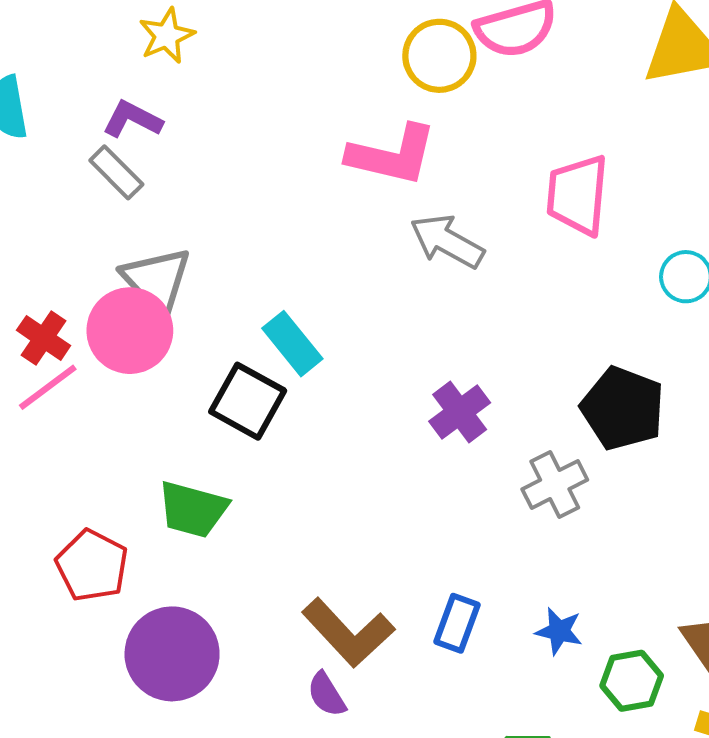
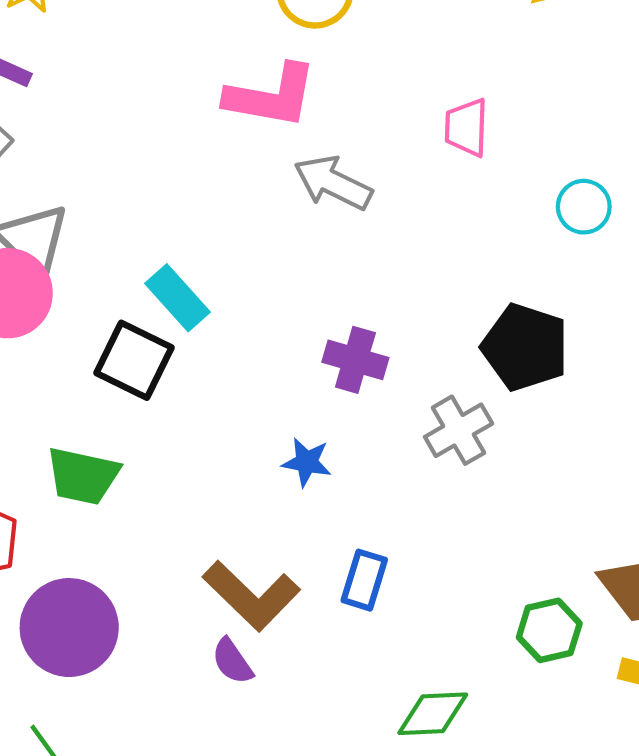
pink trapezoid: (578, 195) -> (466, 127), size x0.7
purple cross: (460, 412) -> (355, 360), turned -34
blue star: (559, 631) -> (307, 462), moved

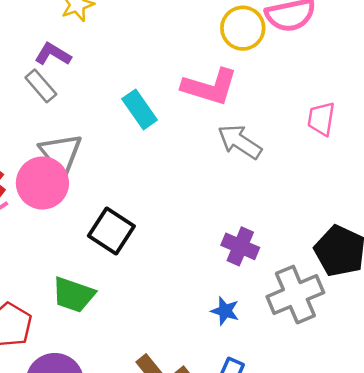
cyan rectangle: (178, 298) -> (140, 109), moved
gray cross: (459, 430) -> (295, 295), size x1.4
blue star: (307, 462) -> (225, 311), moved

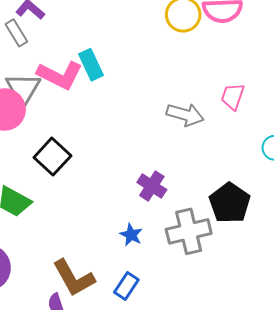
pink L-shape: (210, 87) -> (60, 75), moved
gray arrow: (240, 142) -> (185, 115), moved, turned 153

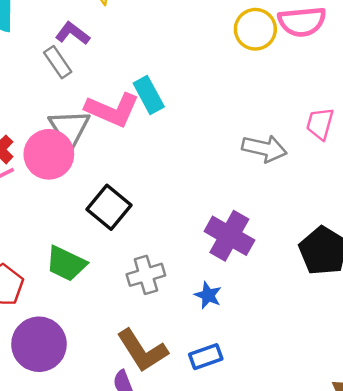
purple cross: (152, 186) -> (229, 236), size x1.4
gray cross: (189, 231) -> (146, 275), moved, size x0.7
blue rectangle: (126, 286) -> (206, 357), turned 40

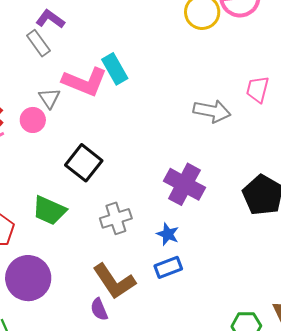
gray triangle: (69, 129) -> (49, 98), size x0.6
pink circle: (49, 154) -> (33, 120), size x0.6
blue rectangle: (206, 357) -> (168, 267), moved

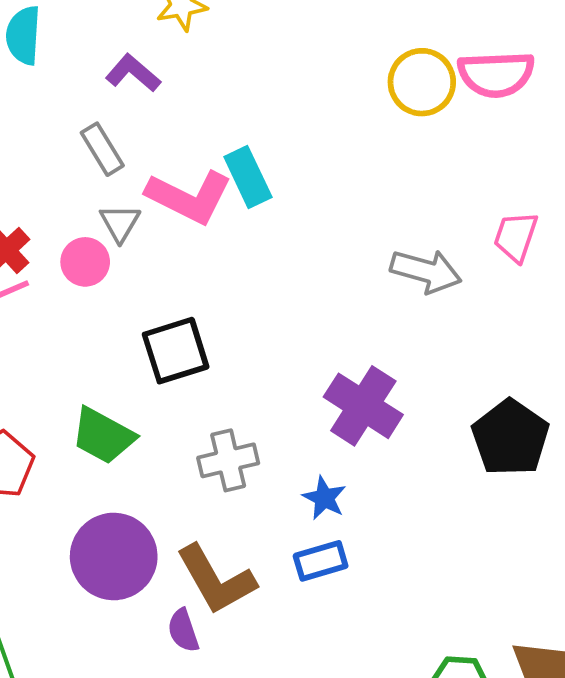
gray rectangle: (38, 43) -> (102, 149), moved
black square: (84, 163) -> (176, 351), turned 30
purple circle: (28, 278) -> (114, 556), moved

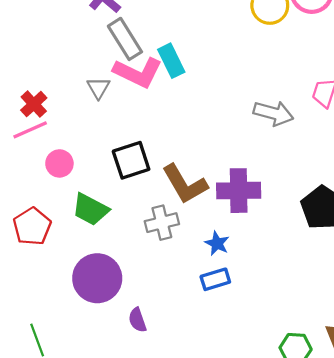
gray rectangle: (102, 149) -> (125, 39), moved, size x1.4
pink circle: (85, 262) -> (59, 163), moved
purple cross: (363, 406) -> (239, 191), turned -33
brown L-shape: (216, 580) -> (185, 184), moved

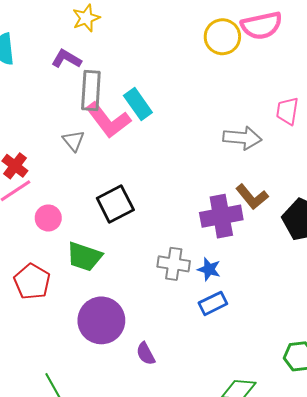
gray rectangle: (125, 39) -> (91, 91), turned 45
pink L-shape: (138, 72) -> (108, 120), turned 36
brown L-shape: (185, 184) -> (252, 197), moved, size x0.7
gray cross: (162, 223) -> (174, 264), moved, turned 32

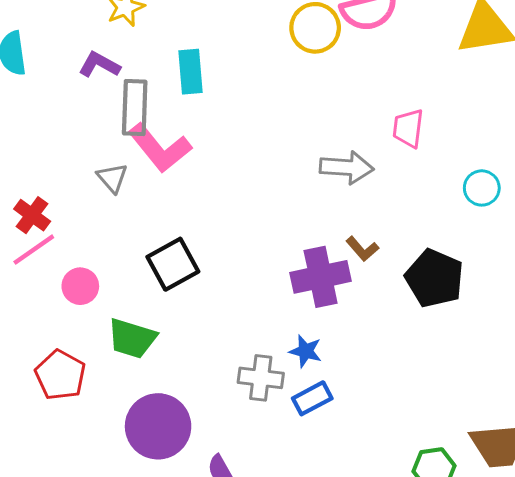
cyan rectangle: (138, 104) -> (191, 72), moved, turned 32
brown L-shape: (252, 197) -> (362, 249), size x0.7
gray cross: (174, 264) -> (261, 378), moved

